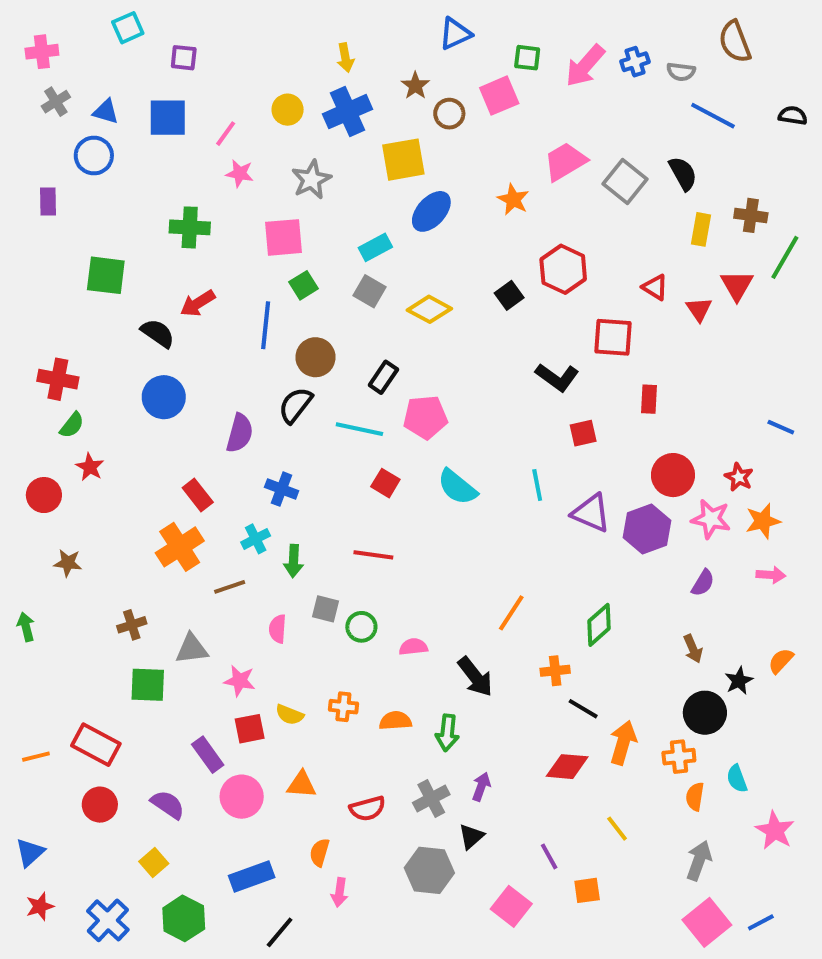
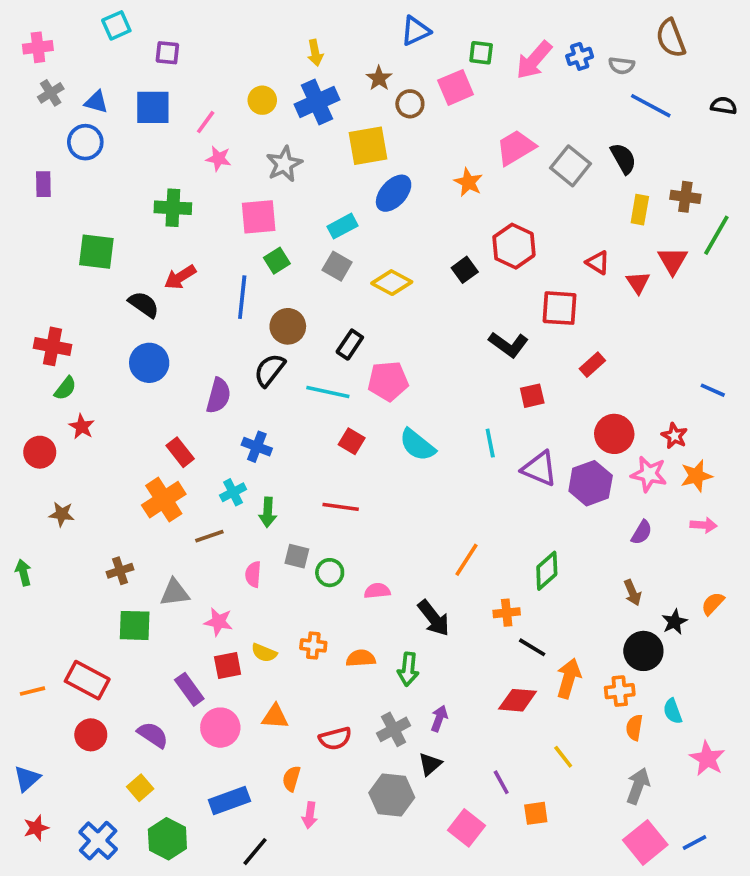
red rectangle: (649, 399) -> (592, 365), turned 45

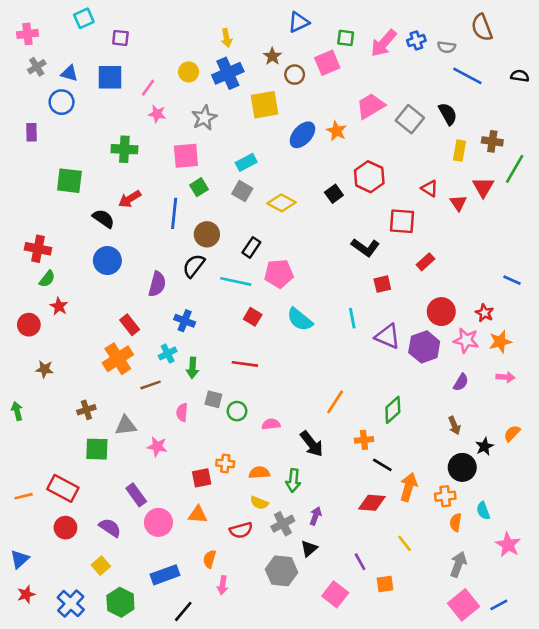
blue ellipse: (394, 193) -> (302, 135), moved
yellow semicircle: (264, 653) -> (259, 503), moved
red square: (228, 666) -> (202, 478), moved

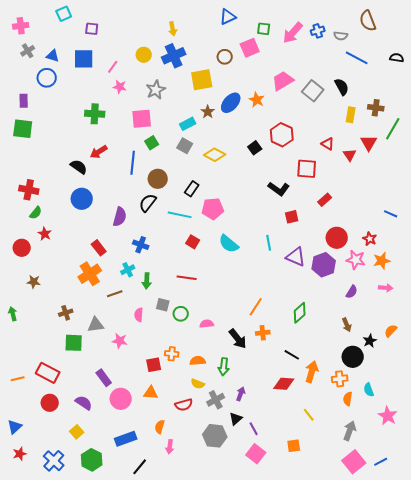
brown star: (272, 56) -> (208, 112), moved
green square: (69, 181) -> (23, 129), moved
orange cross: (364, 440) -> (263, 333), moved
purple line: (360, 562) -> (254, 429), moved

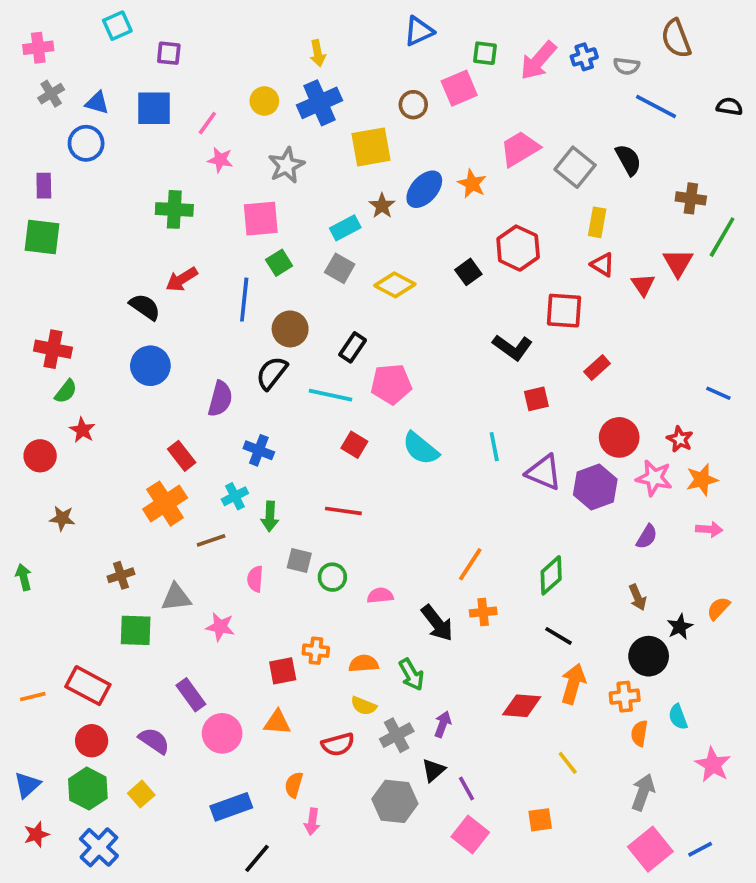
yellow rectangle: (351, 115) -> (597, 222), moved
black line: (292, 355) -> (558, 636), moved
green arrow: (224, 367) -> (411, 675), turned -36
green hexagon: (92, 460) -> (88, 789), moved

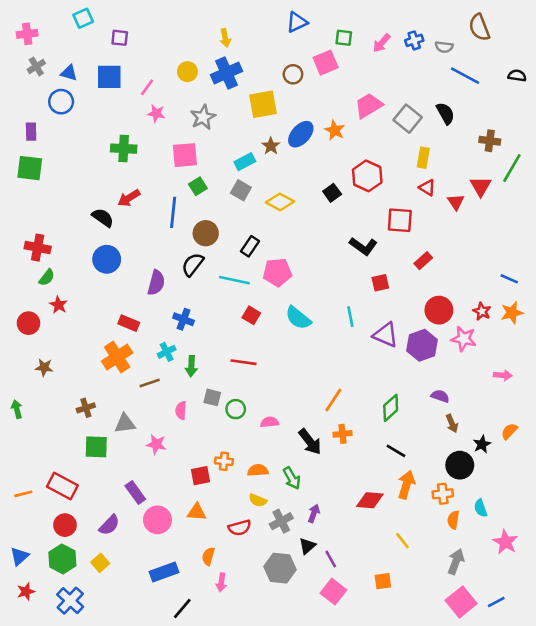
pink arrow: (538, 61) -> (382, 43), size x0.7
red rectangle: (182, 456) -> (129, 323), turned -30
orange star: (702, 480) -> (512, 313), moved
purple semicircle: (647, 537) -> (440, 396), moved, turned -102
purple semicircle: (154, 741) -> (109, 525), turned 100

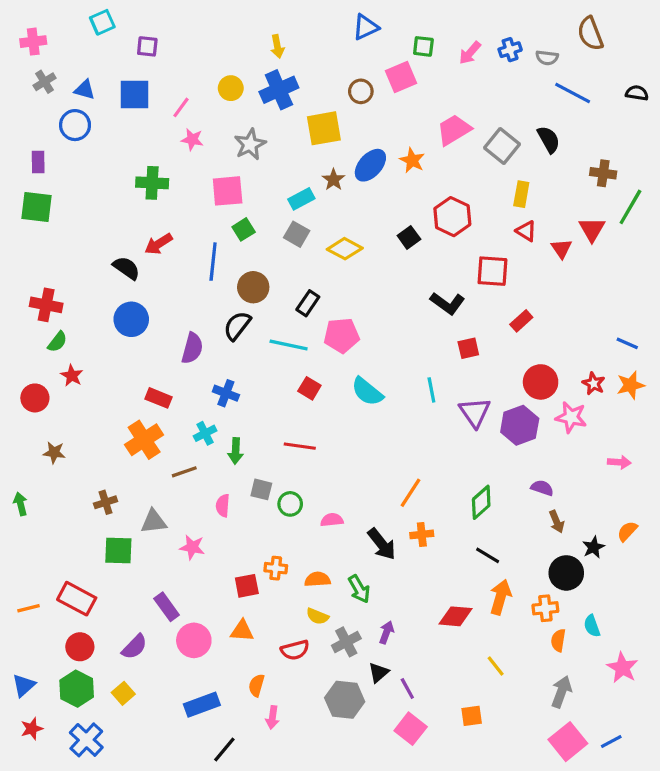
purple triangle: (385, 335) -> (475, 412), turned 32

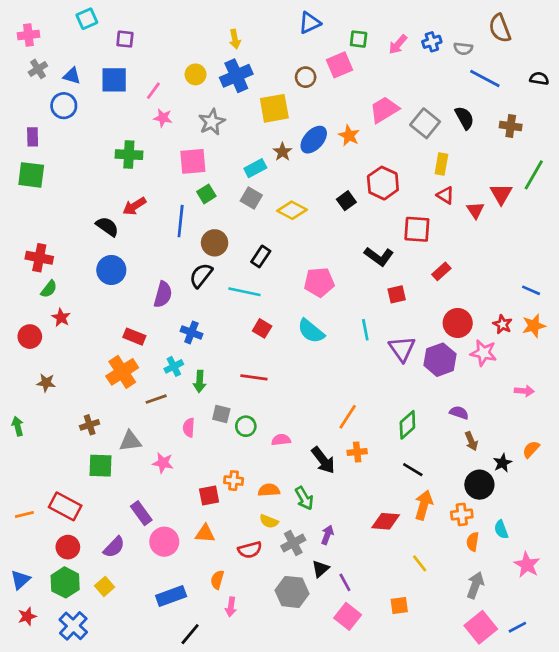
brown cross: (603, 173) -> (511, 126), moved
pink pentagon: (342, 335) -> (319, 282), moved

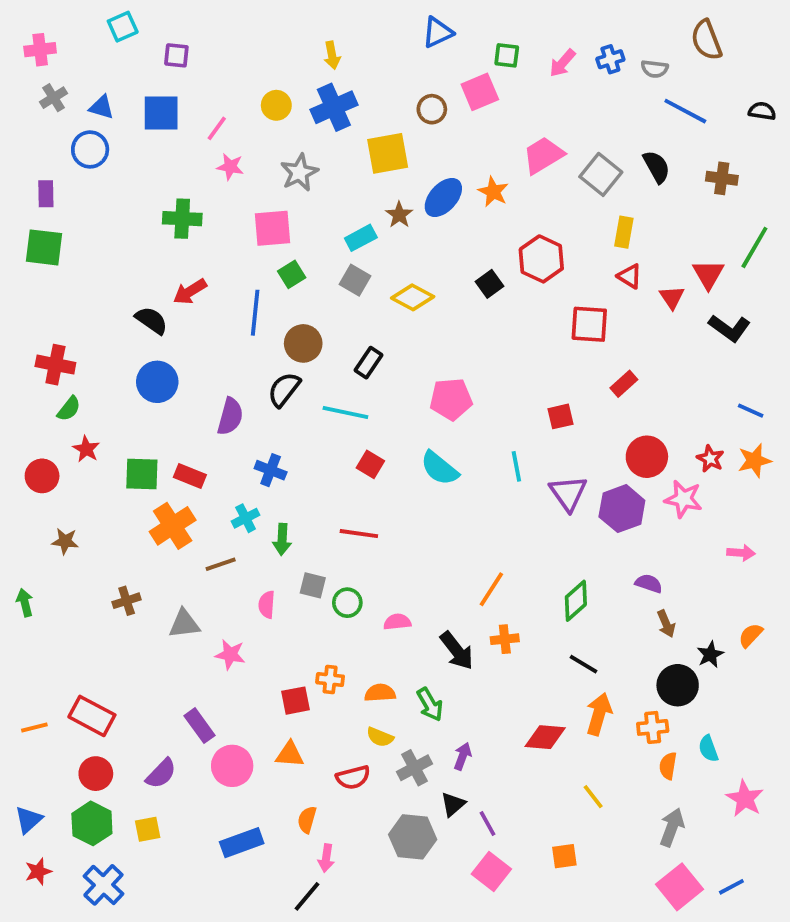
black L-shape: (379, 256) -> (729, 328), moved
green square: (100, 466) -> (142, 474), moved
yellow square: (105, 586) -> (148, 829), turned 30
black line: (190, 634) -> (307, 896), moved

